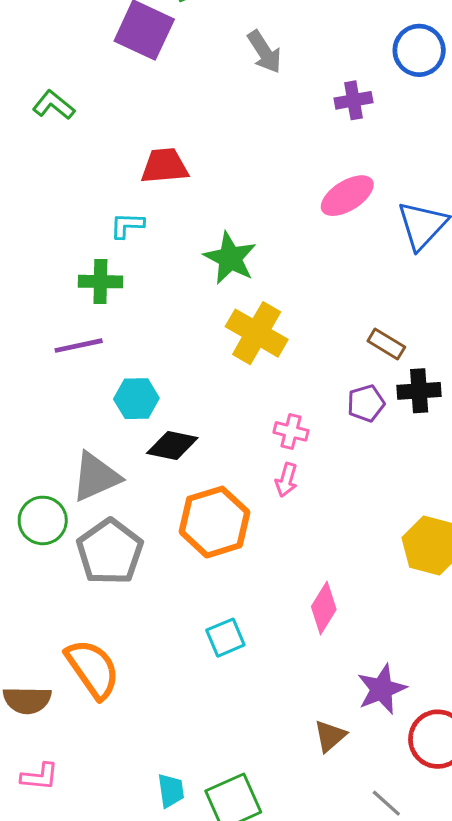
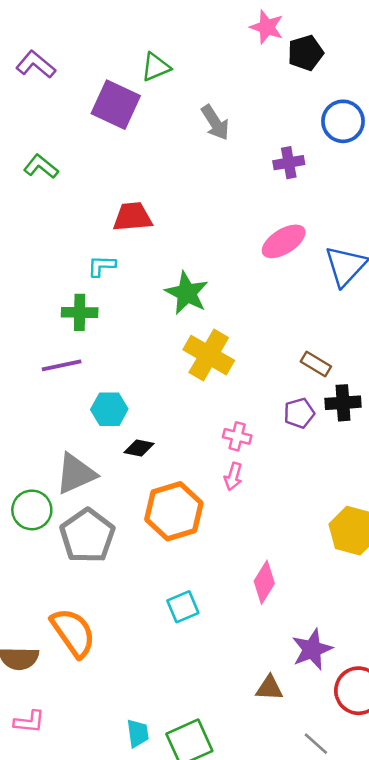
black diamond: (172, 445) -> (139, 448), size x0.7
brown triangle: (330, 736) -> (269, 688), turned 44

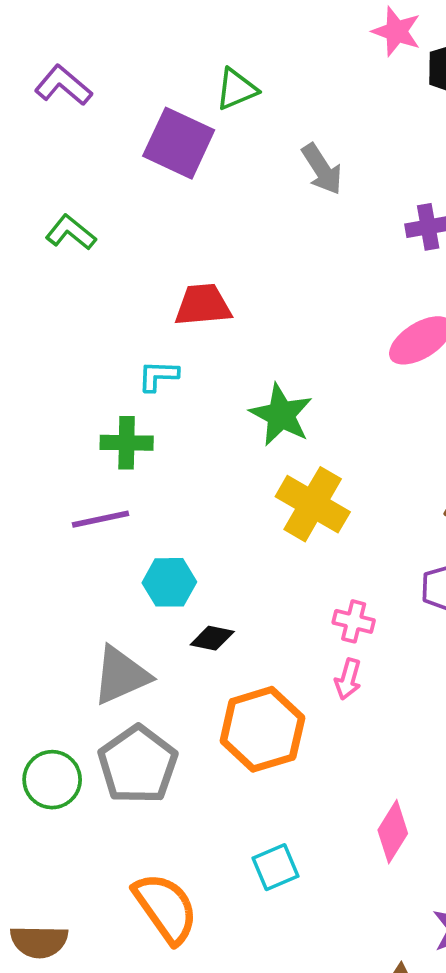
green circle: (32, 510) -> (52, 780), moved
orange semicircle: (73, 633) -> (166, 908), moved

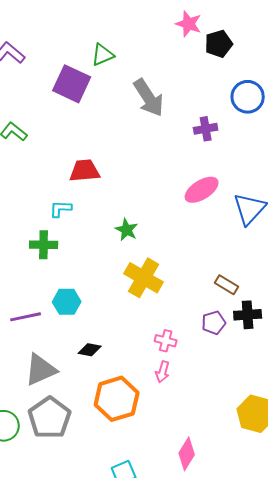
gray arrow: (322, 169) -> (149, 98), size x1.4
green star: (281, 415) -> (127, 230), size x0.7
purple line: (101, 519) -> (26, 317), moved
cyan hexagon: (169, 582) -> (67, 302), moved

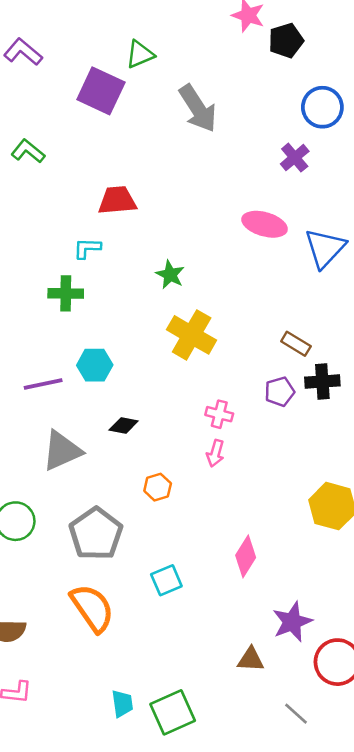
purple cross: (206, 129) -> (295, 158), moved, turned -30
pink ellipse: (202, 190) -> (265, 224), turned 48
orange hexagon: (117, 399) -> (158, 487), size x0.5
gray pentagon: (50, 418) -> (96, 534), moved

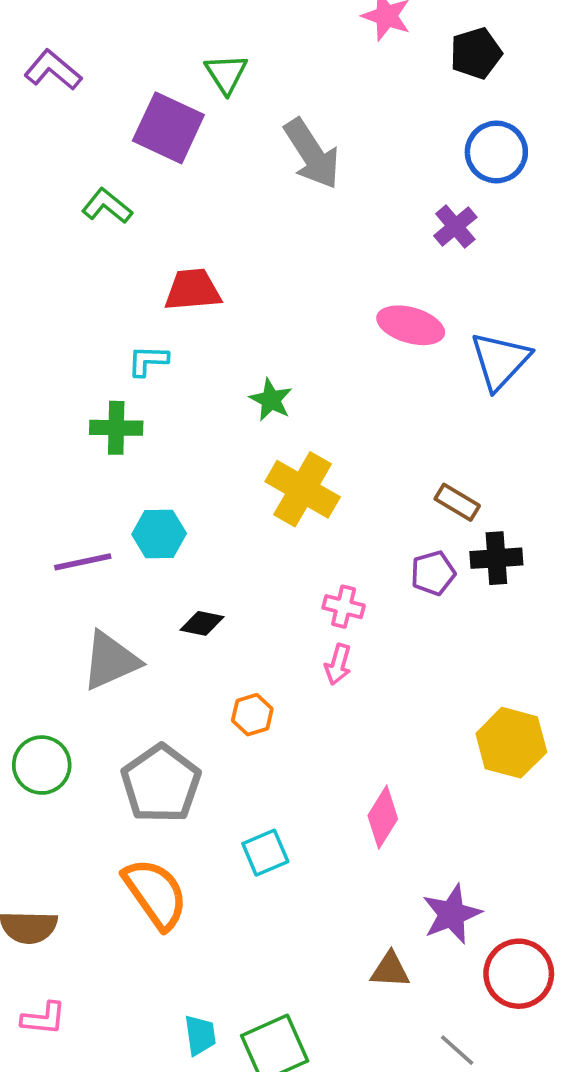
black pentagon: (286, 41) -> (476, 53), moved
green triangle: (140, 54) -> (226, 74), turned -40
green L-shape: (28, 151) -> (107, 206), moved

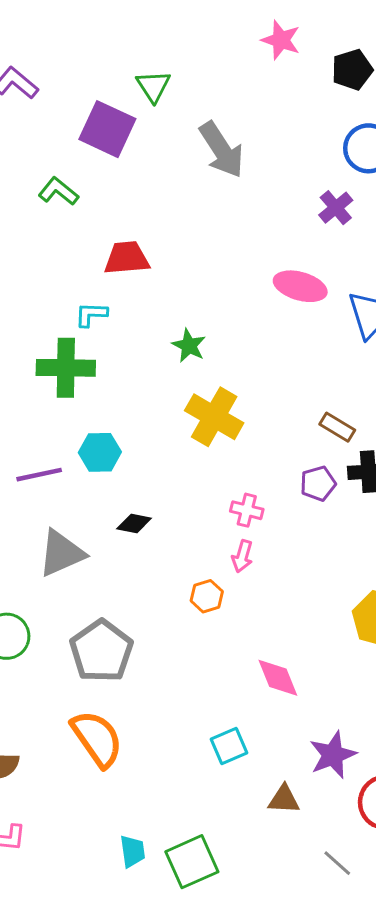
green cross: (116, 428) -> (66, 368), size x1.4
orange hexagon: (252, 715) -> (207, 596), moved
pink diamond: (383, 817) -> (278, 678), turned -54
cyan square: (265, 853) -> (229, 746), moved

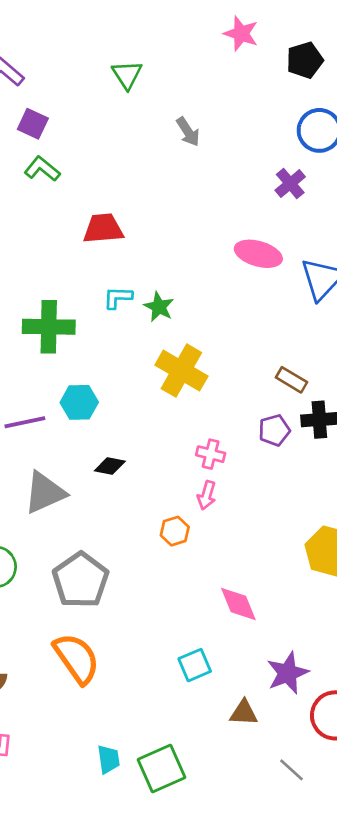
purple square: (107, 129) -> (33, 124), moved, size x0.6
gray arrow: (222, 150) -> (188, 132), size x0.6
cyan L-shape: (91, 314) -> (118, 298), moved

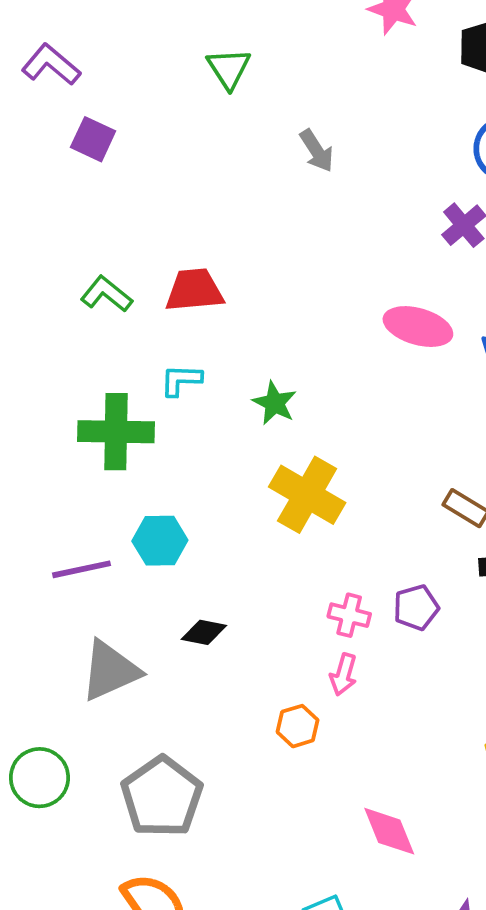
green L-shape: (42, 169) -> (106, 294), moved
cyan L-shape: (118, 298) -> (181, 380), moved
purple pentagon: (274, 430) -> (416, 608), moved

